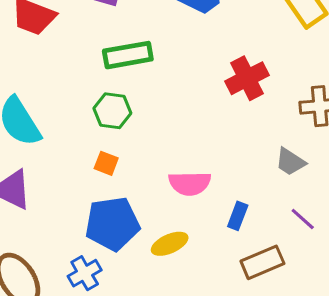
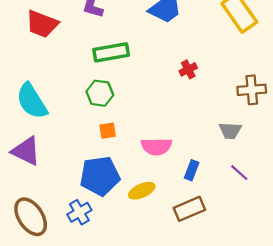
red cross: (247, 78) -> (188, 69), moved, size x0.6
gray trapezoid: (290, 162) -> (230, 131), turned -30
orange square: (106, 163) -> (108, 131), moved, turned -30
brown rectangle: (262, 262) -> (189, 209), moved

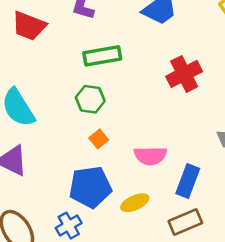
red cross: (188, 69) -> (184, 74), size x1.8
orange square: (108, 131) -> (99, 139), turned -30
blue rectangle: (192, 170) -> (188, 181), size x1.5

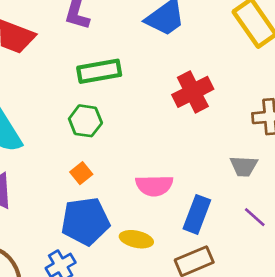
orange square: (99, 139) -> (81, 173), moved
yellow ellipse: (135, 203) -> (136, 239), turned 36

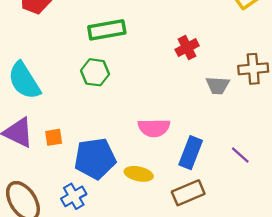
red cross: (193, 92) -> (187, 48), size x0.7
gray trapezoid: (244, 166) -> (218, 85), moved
orange square: (81, 173) -> (54, 137), moved, turned 30

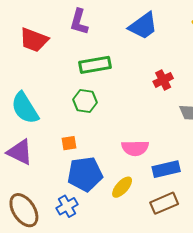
orange square: (54, 137) -> (69, 143), moved
blue rectangle: (191, 153) -> (166, 169), turned 56
yellow ellipse: (139, 174) -> (122, 187), turned -60

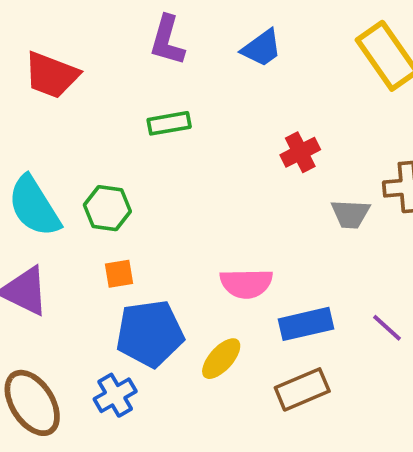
purple L-shape: (79, 22) -> (167, 40), moved
blue trapezoid: (143, 26) -> (262, 48), size x0.7
green rectangle: (95, 65) -> (169, 123), size x0.7
green hexagon: (85, 101) -> (107, 208), moved

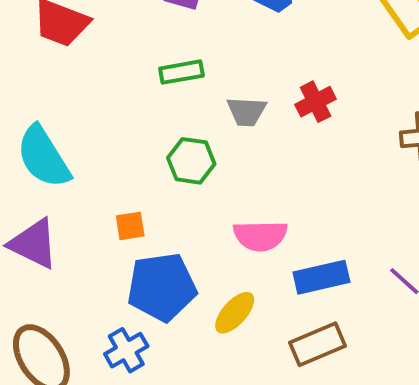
green hexagon: (107, 208) -> (191, 161), moved
gray trapezoid: (350, 214) -> (247, 112), moved

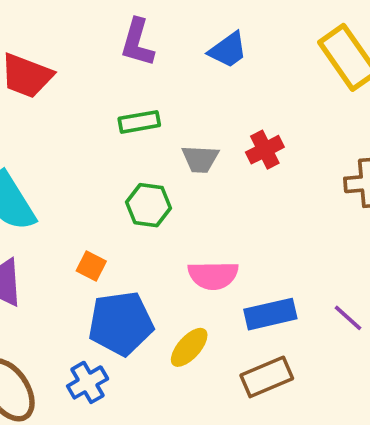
orange square: (130, 226) -> (91, 266), turned 36

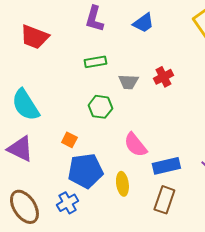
pink semicircle: (213, 275) -> (135, 145), turned 52
yellow ellipse: (189, 347) -> (122, 184), turned -50
brown rectangle: (267, 377) -> (164, 200), turned -48

